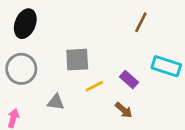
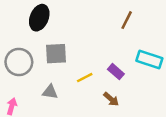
black ellipse: (25, 24) -> (39, 18), moved
gray square: (77, 60) -> (56, 54), moved

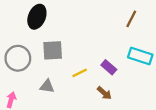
brown line: (127, 20) -> (131, 19), moved

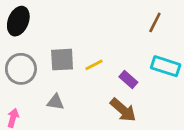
black ellipse: (37, 17) -> (18, 21), moved
yellow line: (80, 73) -> (94, 65), moved
brown arrow: (104, 93) -> (123, 110), size x1.5

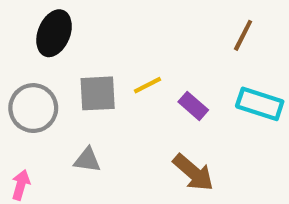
black ellipse: (18, 21) -> (54, 33), moved
yellow line: (94, 65) -> (148, 85), moved
purple rectangle: (128, 79) -> (193, 106), moved

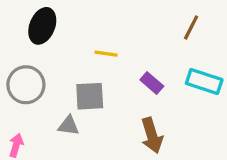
yellow line: (148, 85) -> (106, 54), moved, turned 35
gray square: (98, 93) -> (90, 96), moved
brown arrow: (193, 172) -> (152, 135), turned 32

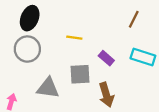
gray circle: (26, 85) -> (27, 49), moved
gray square: (90, 96) -> (80, 74), moved
gray triangle: (68, 126) -> (48, 88), size x1.5

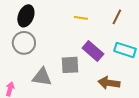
yellow line: (74, 38) -> (81, 18), moved
purple rectangle: (106, 58) -> (93, 51), size x1.5
brown arrow: (106, 95) -> (109, 83), moved, turned 115

